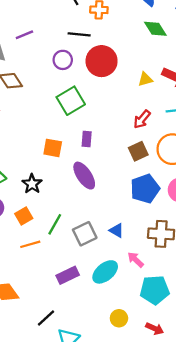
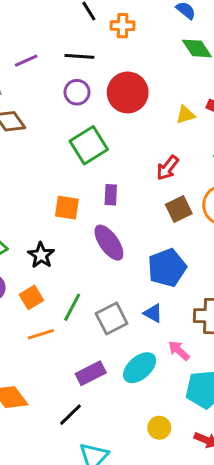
black line: (79, 34) -> (79, 56), moved
red arrow: (142, 119) -> (168, 168), moved
blue pentagon: (145, 189) -> (167, 268), moved
black line: (46, 318) -> (71, 415), moved

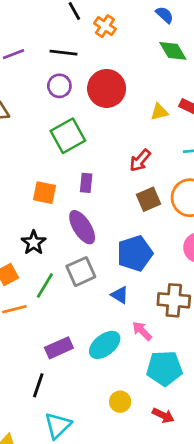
orange cross: (123, 26) -> (105, 26), turned 30
black star: (41, 255) -> (34, 243), moved
gray square: (112, 318) -> (81, 272), moved
black line: (71, 415) -> (38, 385), turned -30

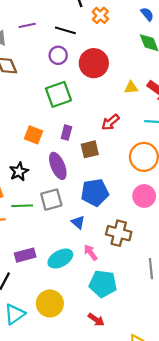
brown square: (149, 199) -> (90, 149), moved
green line: (45, 286) -> (22, 206), turned 48
yellow circle: (120, 402) -> (50, 304), moved, size x1.6

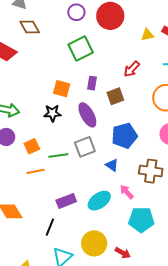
black star: (19, 172) -> (52, 113), moved, turned 30
red arrow: (96, 320) -> (123, 253), moved

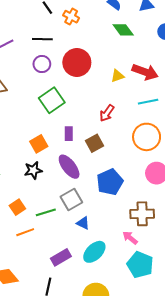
orange square: (62, 89) -> (39, 144), turned -36
blue triangle: (112, 165) -> (83, 223), moved
pink arrow: (127, 192) -> (130, 238), moved
cyan pentagon: (141, 220) -> (140, 265), turned 30

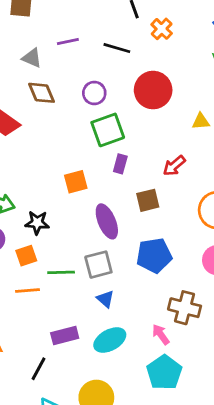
purple circle: (42, 64) -> (94, 93), moved
purple rectangle: (69, 134) -> (120, 164), moved
black star: (33, 170) -> (37, 223), moved

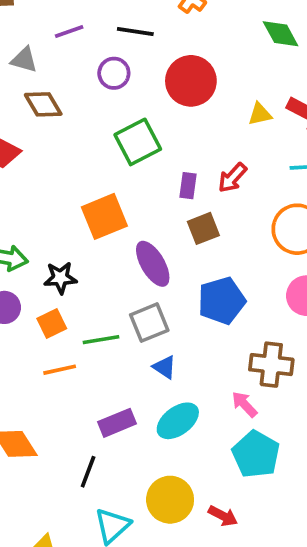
purple circle: (94, 93) -> (114, 73), moved
purple rectangle: (120, 164) -> (188, 186), moved
orange square: (76, 182) -> (104, 216), size x1.4

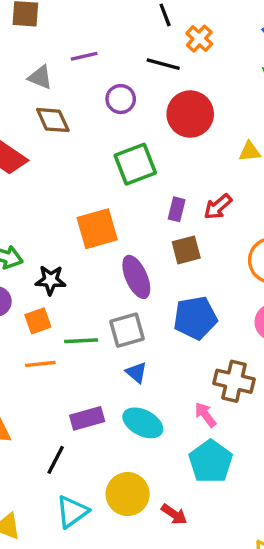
black line: (135, 32) -> (163, 64), moved
cyan ellipse: (178, 421) -> (143, 423), turned 57

